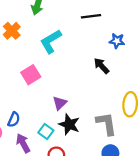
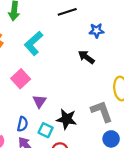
purple triangle: (60, 103) -> (39, 101), moved
blue semicircle: (14, 120) -> (22, 124), moved

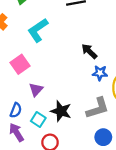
blue star: (97, 31) -> (100, 73), moved
gray L-shape: (102, 111) -> (98, 108), turned 85

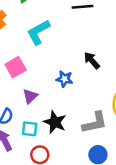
blue star: (100, 73) -> (64, 79), moved
cyan square: (38, 119) -> (30, 129), turned -32

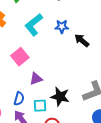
blue star: (64, 79) -> (62, 27), moved
purple triangle: (30, 96) -> (36, 79), turned 32

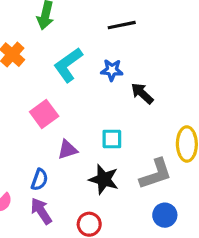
cyan square: (40, 106) -> (112, 139), moved

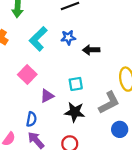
black arrow: (142, 93) -> (91, 50), turned -35

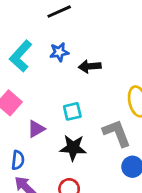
gray L-shape: (109, 103) -> (117, 133), turned -80

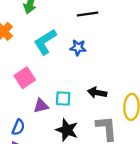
black arrow: (90, 66) -> (97, 93), moved
cyan square: (72, 111) -> (63, 99), moved

